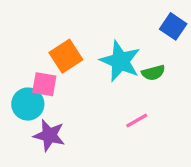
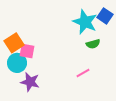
orange square: (66, 56) -> (14, 43), moved
cyan star: (120, 61) -> (85, 22), moved

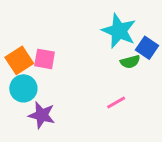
blue square: (105, 16) -> (147, 48), moved
pink square: (27, 51) -> (45, 59), moved

